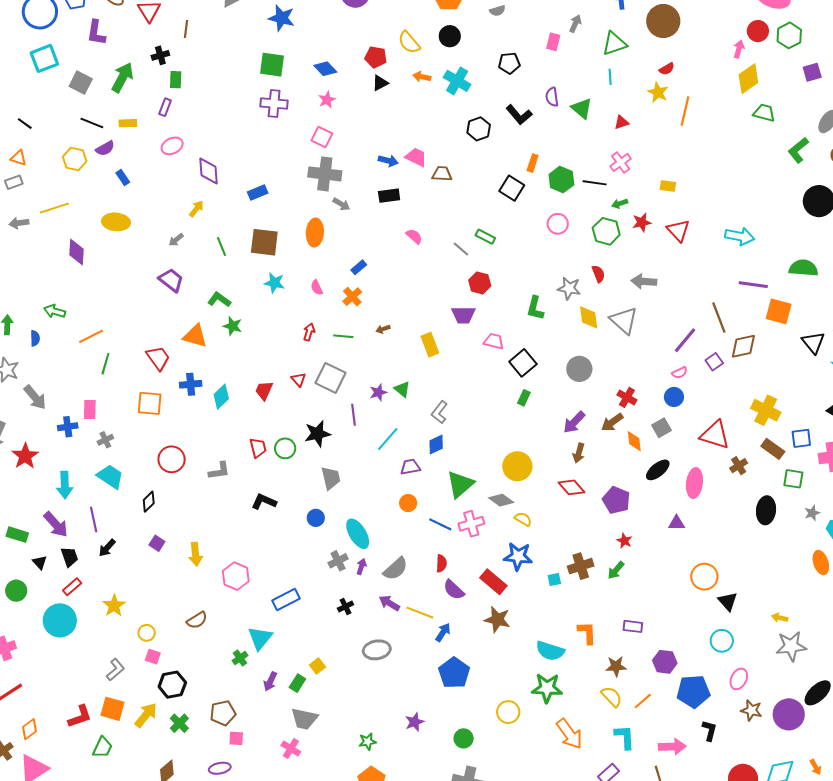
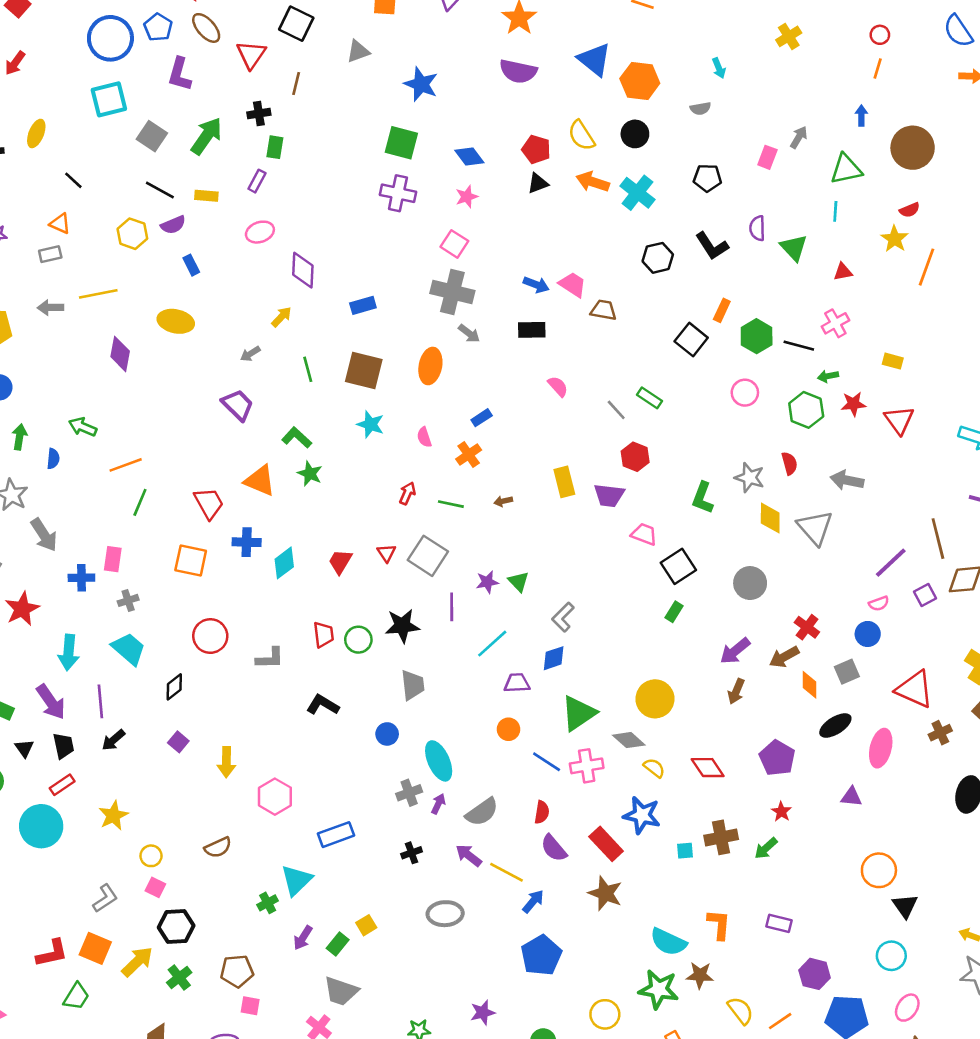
orange arrow: (422, 77) -> (593, 182), size x1.4
yellow rectangle: (430, 345) -> (564, 482), moved
red diamond: (572, 487) -> (708, 768), moved
brown star: (616, 666) -> (700, 975), moved

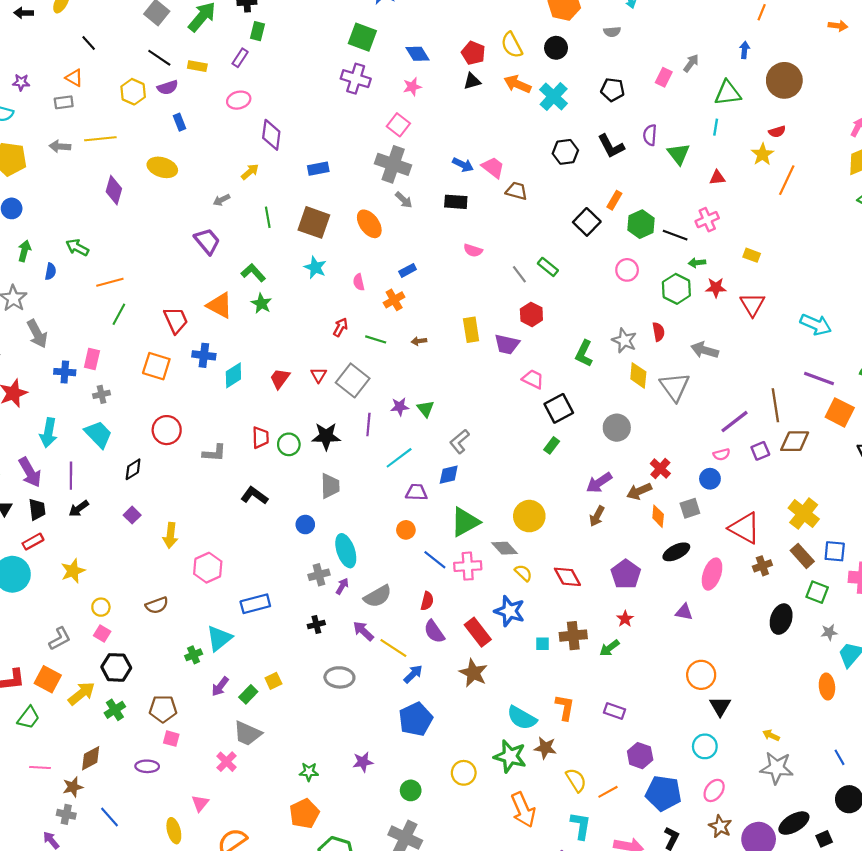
orange ellipse: (430, 366) -> (369, 224), turned -52
pink semicircle: (558, 386) -> (473, 250), turned 144

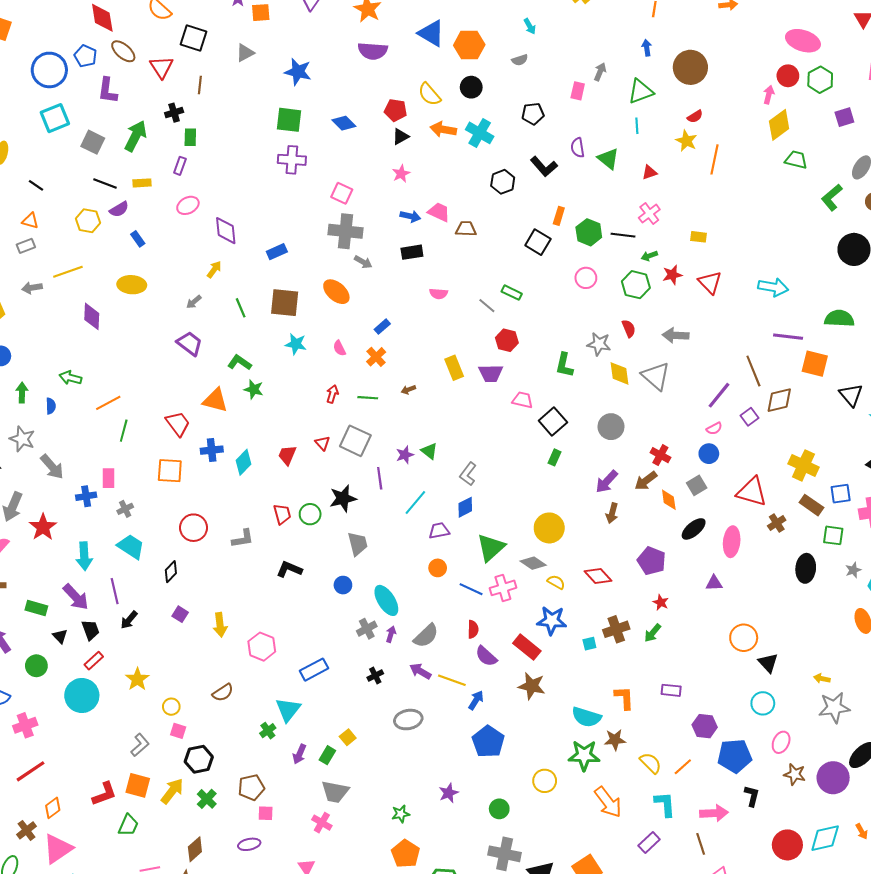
pink star: (412, 87) -> (401, 174), moved

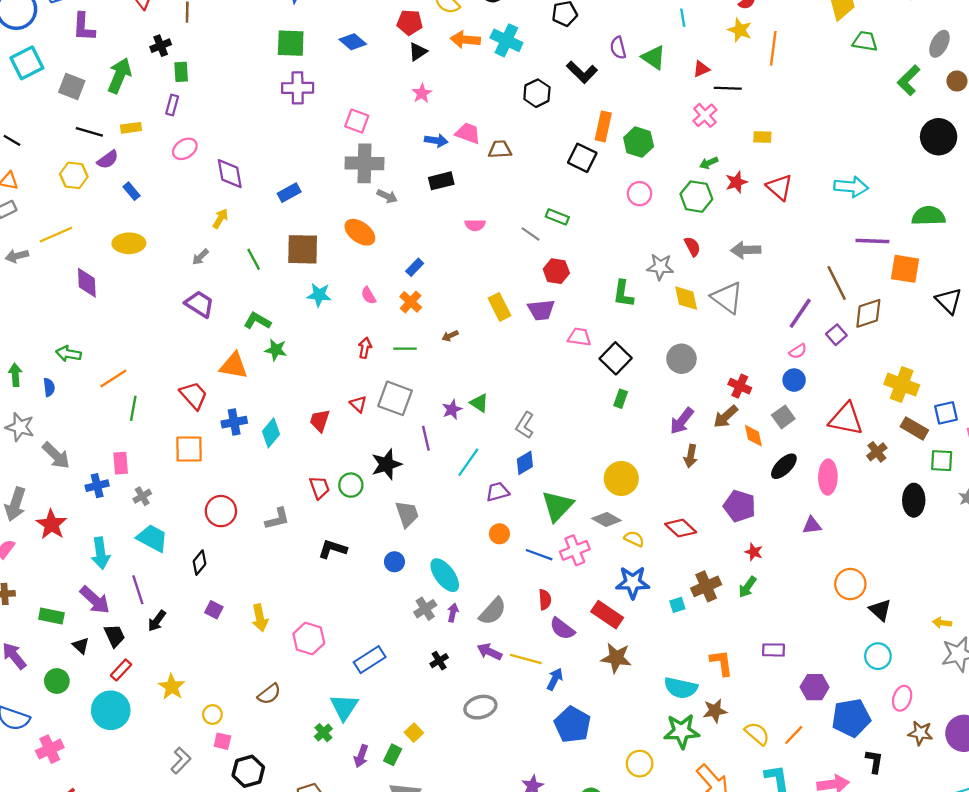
orange rectangle: (559, 216) -> (603, 126), size x1.4
black line: (623, 235) -> (728, 88), moved

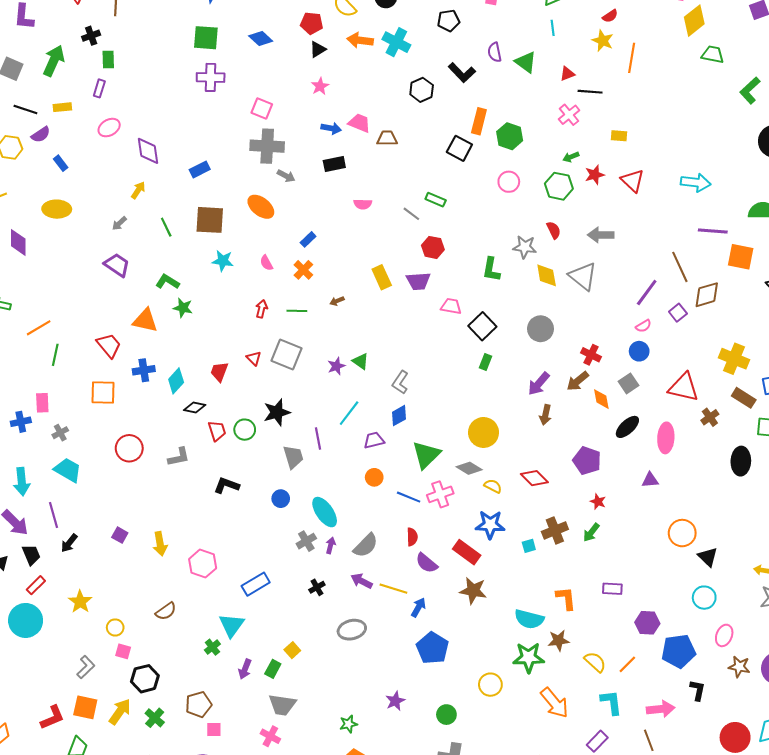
purple line: (426, 438) -> (318, 438), moved
black diamond: (200, 563) -> (195, 408), moved, turned 60

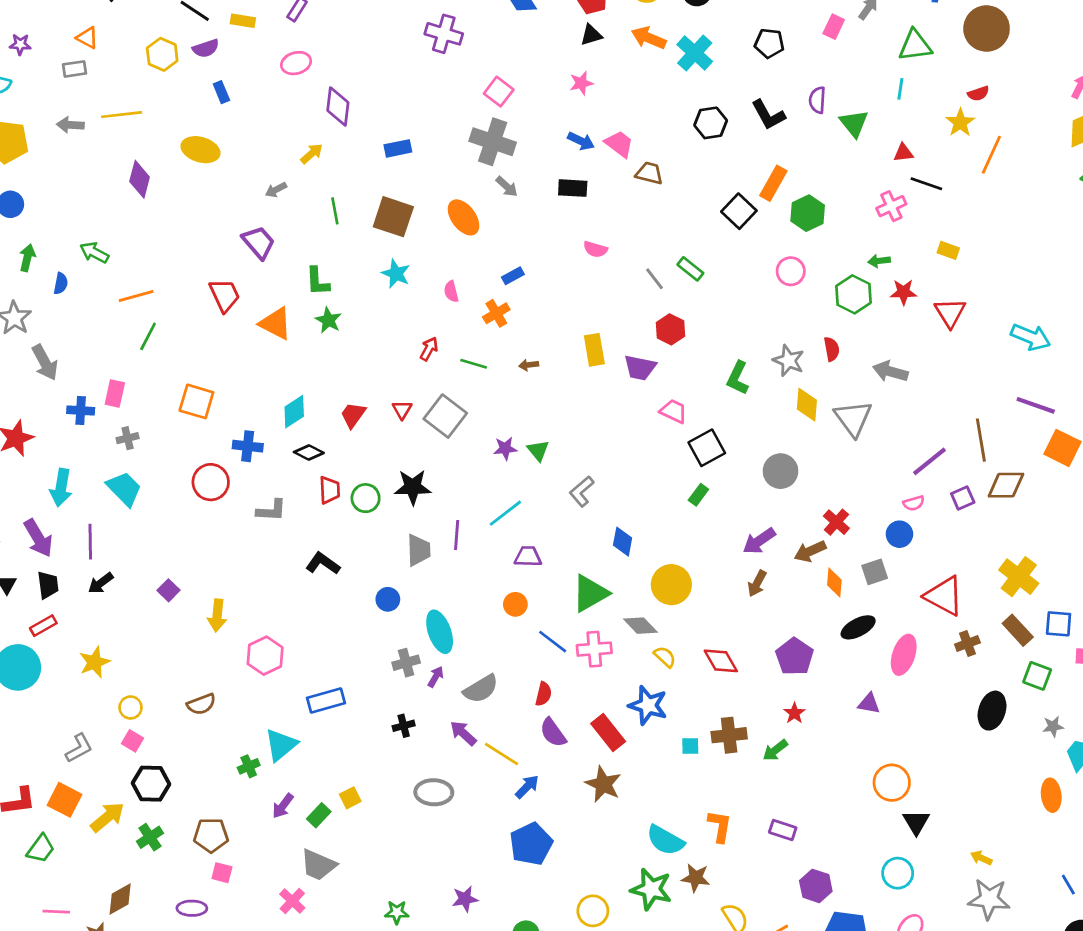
green L-shape: (167, 282) -> (318, 281), turned -140
red trapezoid: (109, 345) -> (225, 295), moved
blue cross: (144, 370) -> (248, 446), moved
blue diamond: (399, 416) -> (623, 542), moved, turned -65

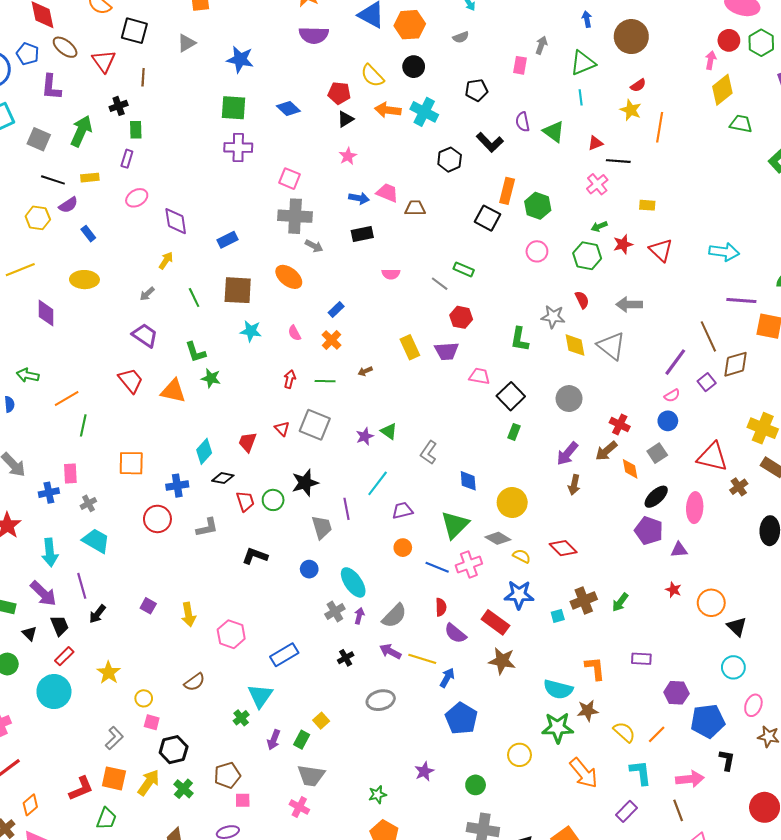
purple pentagon: (794, 657) -> (649, 531), moved
red star: (794, 713) -> (673, 590), moved

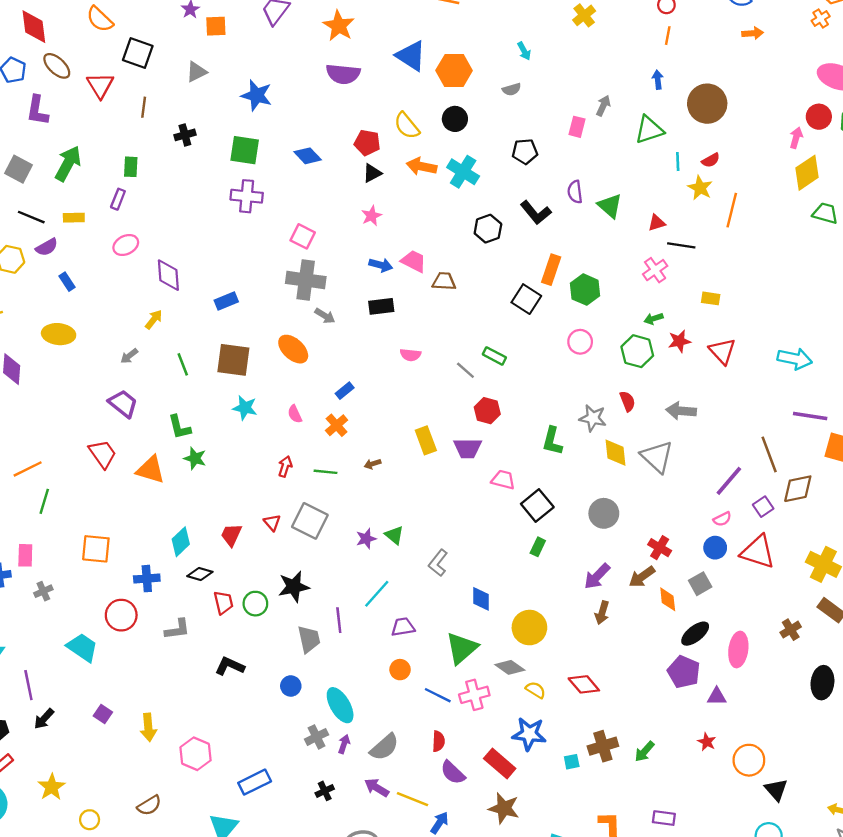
cyan line: (581, 97) -> (678, 162), moved
black cross: (119, 106) -> (185, 135), moved
red triangle: (712, 457) -> (758, 552), moved
cyan trapezoid: (96, 541) -> (82, 647), moved

